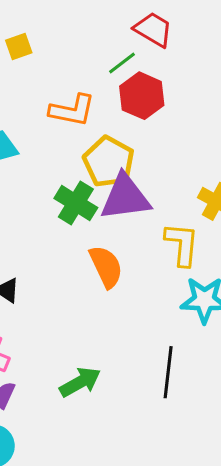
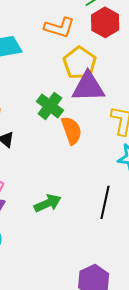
green cross: (76, 203) -> (50, 106), moved

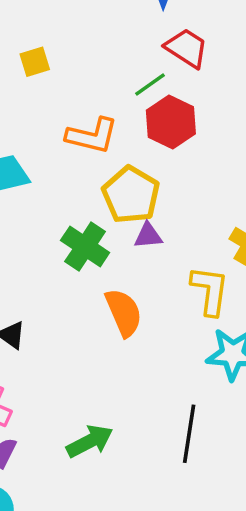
purple triangle: (88, 87) -> (148, 236), size x0.5
green cross: (50, 106) -> (85, 246), moved

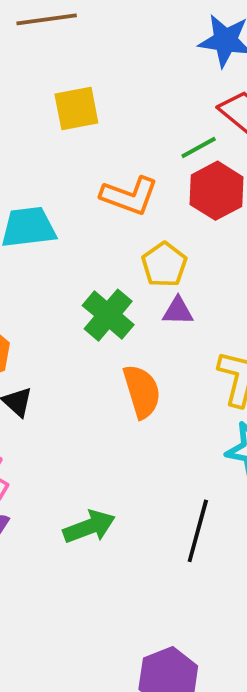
yellow square: (35, 62) -> (76, 109), size x1.4
yellow pentagon: (131, 195) -> (164, 265), size x0.7

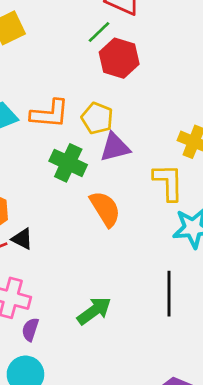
orange L-shape: (129, 196) -> (50, 114), moved
purple triangle: (178, 311) -> (115, 147), size x1.4

